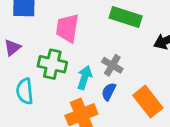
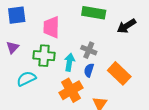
cyan semicircle: (25, 91) -> (26, 79), turned 78

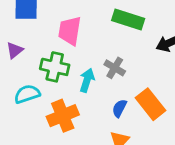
blue semicircle: (89, 70) -> (119, 108), moved
orange cross: (71, 90) -> (63, 116), moved

